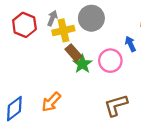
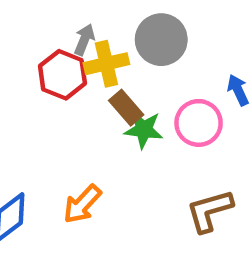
red hexagon: (24, 25) -> (62, 75), moved
green star: (82, 64) -> (144, 130), turned -30

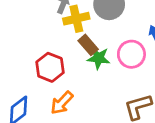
red hexagon: (62, 75) -> (50, 67), moved

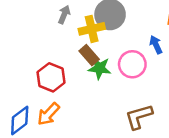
yellow cross: (76, 19) -> (92, 29), moved
orange arrow: (62, 103) -> (48, 114), moved

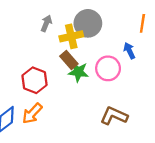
brown L-shape: (139, 117) -> (114, 116), turned 40

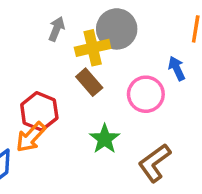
green star: (78, 72) -> (105, 139), moved, turned 30
orange arrow: (32, 113) -> (31, 137), moved
brown L-shape: (114, 116) -> (154, 163), turned -60

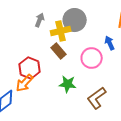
green star: (105, 139) -> (68, 84), turned -30

